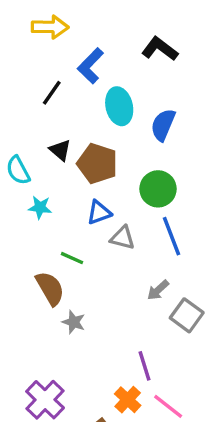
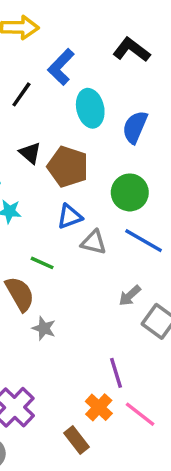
blue line: (171, 236) -> (144, 241), turned -39

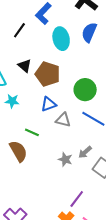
blue semicircle: (135, 127) -> (89, 32), moved
gray star: (44, 328) -> (65, 159), moved
purple line: (116, 373) -> (77, 199), turned 54

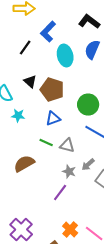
gray triangle: (63, 120) -> (67, 146), moved
green line: (32, 132) -> (46, 143), moved
brown semicircle: (18, 151) -> (24, 164), turned -90
purple line: (77, 199) -> (60, 193), moved

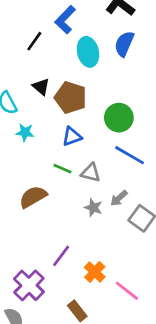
purple line: (60, 193) -> (61, 256), moved
orange cross: (70, 230) -> (95, 272), moved

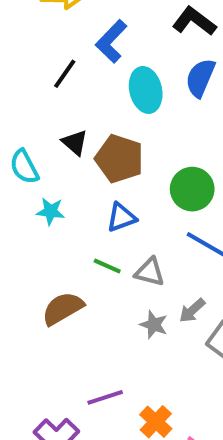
purple line: (61, 256) -> (105, 397), turned 35

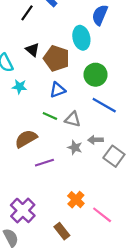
cyan ellipse: (146, 90) -> (81, 38), moved
gray arrow: (192, 310) -> (96, 140), turned 40
purple line: (105, 397) -> (44, 163), moved

